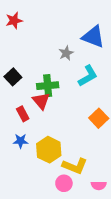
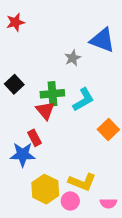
cyan L-shape: (88, 76) -> (83, 100), moved
red rectangle: (23, 114) -> (35, 138), moved
blue star: (21, 141) -> (23, 155), size x1.5
yellow hexagon: (49, 150) -> (45, 189), moved

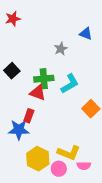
blue triangle: (102, 40) -> (86, 34), size x0.6
red triangle: (45, 110) -> (38, 93), turned -30
red rectangle: (35, 138) -> (29, 116), turned 48
pink semicircle: (108, 203) -> (84, 166), moved

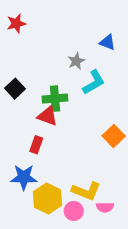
cyan L-shape: (70, 84) -> (94, 82), moved
blue star: (19, 130) -> (24, 177), moved

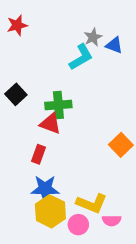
gray star: (76, 61) -> (93, 37), moved
cyan L-shape: (94, 82) -> (81, 57), moved
blue star: (24, 177) -> (45, 189), moved

